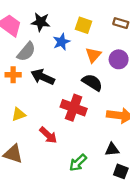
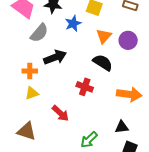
orange cross: (13, 75) -> (30, 71), moved
black arrow: (43, 77) -> (55, 57), turned 135
red cross: (74, 108) -> (85, 87), size x0.7

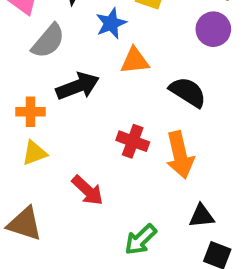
orange triangle: (104, 36) -> (135, 61), moved, turned 42
purple circle: (128, 40) -> (213, 29), moved
black semicircle: (103, 63) -> (188, 92), moved
orange arrow: (129, 94) -> (180, 155), moved, turned 70

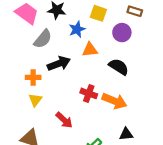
purple circle: (213, 29) -> (122, 33), moved
yellow triangle: (34, 153) -> (35, 100), turned -32
orange arrow: (180, 155) -> (114, 101), turned -55

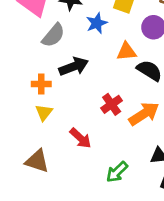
orange triangle: (90, 50) -> (126, 52), moved
red cross: (89, 93) -> (112, 104), turned 35
orange arrow: (114, 101) -> (144, 114), turned -55

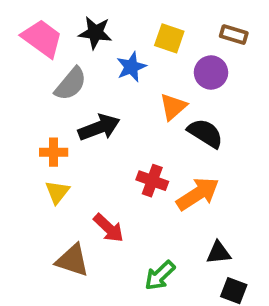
orange triangle: (126, 52) -> (173, 107), turned -35
red cross: (112, 104) -> (152, 181), turned -35
brown triangle: (37, 161) -> (73, 260), moved

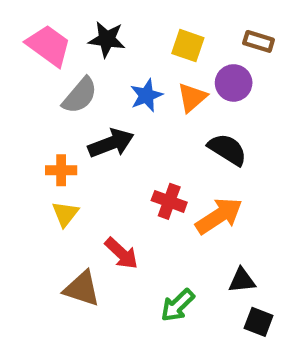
blue star: (131, 67) -> (146, 95), moved
orange triangle: (173, 107) -> (192, 97), moved

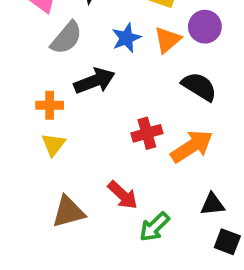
red cross: (169, 201) -> (147, 133), turned -36
red arrow: (121, 253) -> (123, 195), moved
brown triangle: (82, 289) -> (68, 212), turned -33

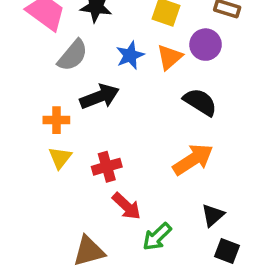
red cross: (147, 133) -> (107, 167), moved
black triangle: (212, 204) -> (213, 215), turned -35
brown triangle: (68, 212) -> (89, 251), moved

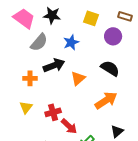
orange triangle: (170, 57) -> (78, 78), moved
yellow triangle: (60, 158) -> (26, 107), moved
red cross: (107, 167) -> (53, 112), moved

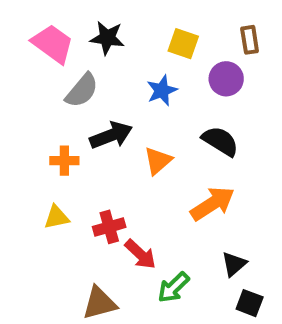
brown rectangle: (125, 16) -> (250, 40), turned 64
blue star: (71, 42) -> (162, 90), moved
yellow triangle: (26, 107) -> (57, 217), turned 40

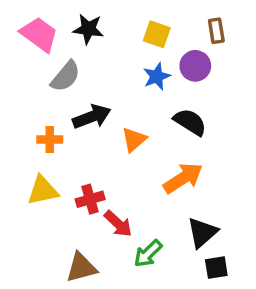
blue star: (162, 90) -> (157, 76), moved
yellow triangle: (57, 217) -> (43, 190), size x1.4
black triangle: (234, 264) -> (202, 233), size x1.4
black square: (250, 303) -> (216, 268), turned -30

